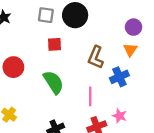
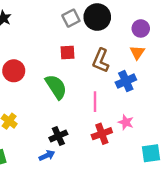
gray square: (46, 15) -> (71, 18), moved, turned -35
black circle: (75, 15) -> (97, 17), moved
red square: (55, 44) -> (68, 52), moved

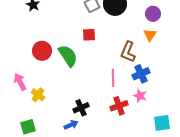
brown L-shape: (101, 60) -> (128, 52), moved
blue cross: (126, 81) -> (141, 74), moved
green semicircle: (56, 87) -> (68, 56), moved

